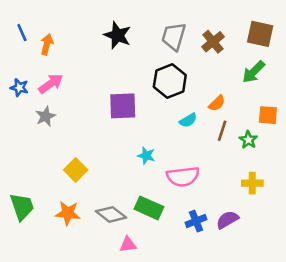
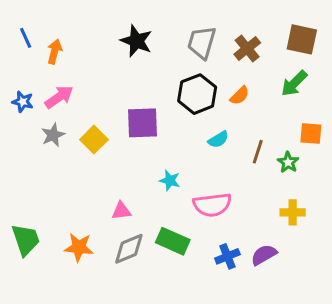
orange semicircle: (217, 103) -> (240, 96), moved
yellow square: (76, 170) -> (94, 140), moved
gray diamond: (111, 214) -> (129, 249), turned -60
pink triangle: (128, 245) -> (121, 211), moved

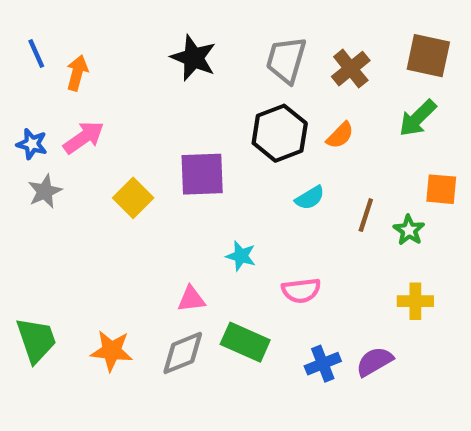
gray star: (53, 135) -> (45, 191), moved
pink semicircle: (212, 205) -> (301, 290), size x0.7
pink triangle: (121, 211) -> (191, 299), moved

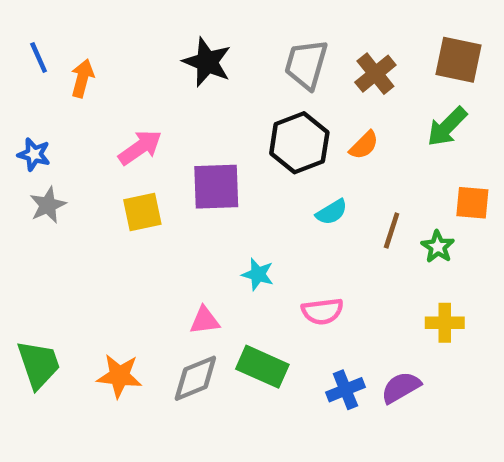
pink arrow: (84, 137) -> (140, 147), moved
yellow square: (133, 198) -> (142, 212), turned 33

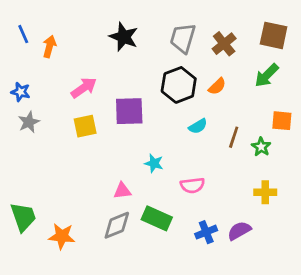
orange star: (119, 376) -> (62, 236), moved

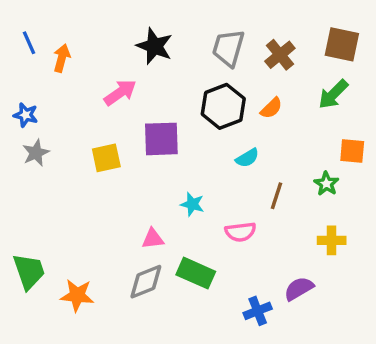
pink arrow: (84, 88) -> (120, 93), moved
brown line: (234, 137) -> (277, 196), moved
blue cross: (206, 232) -> (258, 311), moved

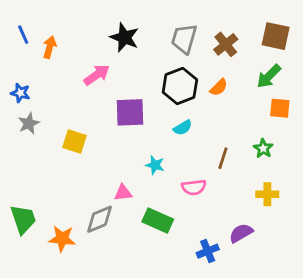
orange square: (352, 151) -> (280, 108), moved
yellow square: (106, 158) -> (75, 141), moved, turned 30
cyan semicircle: (247, 158) -> (183, 128), moved
gray diamond: (146, 282) -> (99, 219), moved

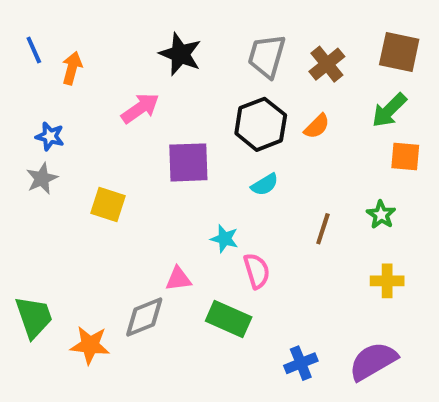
blue star: (20, 93) -> (50, 136), moved
pink semicircle: (194, 187) -> (257, 271), moved, turned -100
purple semicircle: (241, 233) -> (373, 361), moved, size x1.4

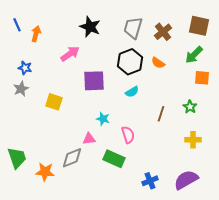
orange semicircle: (317, 126) -> (158, 63), turned 80
cyan star: (225, 239) -> (103, 119), moved

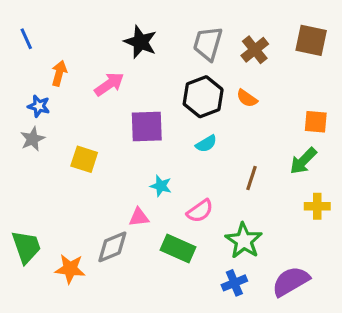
orange arrow: (36, 34) -> (59, 73), moved
green arrow: (194, 55) -> (303, 161), moved
green star: (190, 107) -> (244, 241), moved, size x1.6
pink semicircle: (128, 135) -> (200, 211), turned 72
yellow cross: (193, 140) -> (317, 206), moved

